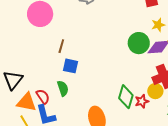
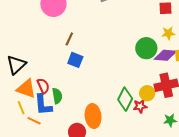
green semicircle: (63, 88) -> (57, 96), moved
yellow circle: (155, 91) -> (147, 93), moved

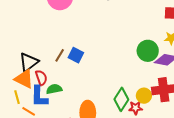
brown line: (69, 39) -> (60, 55), moved
black triangle: (16, 65) -> (29, 62), moved
green semicircle: (57, 96) -> (54, 89), turned -98

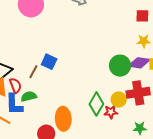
green circle: (148, 51) -> (120, 66), moved
brown line: (60, 55) -> (33, 72), moved

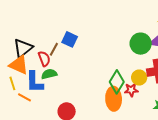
red semicircle: (15, 85) -> (44, 59), moved
orange ellipse: (63, 119) -> (114, 99), moved

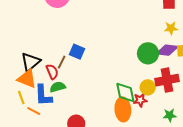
green diamond: (117, 82) -> (125, 93), turned -40

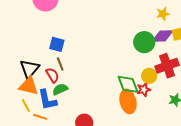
blue square: (77, 52) -> (57, 44), moved
brown line: (62, 62) -> (60, 64), turned -40

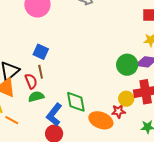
green diamond: (128, 84) -> (76, 102), moved
blue L-shape: (47, 100) -> (54, 115), moved, turned 40
orange ellipse: (128, 101) -> (101, 120), turned -65

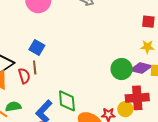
green semicircle: (36, 97) -> (13, 107), moved
yellow circle: (126, 99) -> (125, 109), moved

